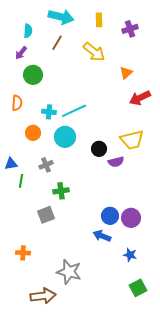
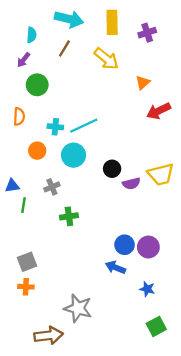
yellow rectangle: (99, 20) -> (112, 22), size x1.5
yellow trapezoid: (132, 140) -> (161, 174), moved
gray square: (46, 215) -> (27, 262), moved

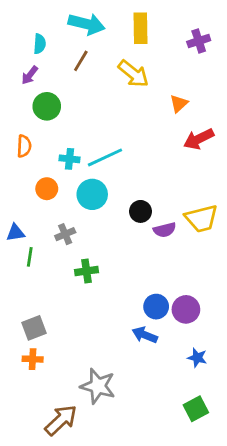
purple cross: (147, 33) -> (199, 41), moved
blue star: (147, 289) -> (197, 358), moved
brown arrow: (49, 335) -> (61, 420), turned -36

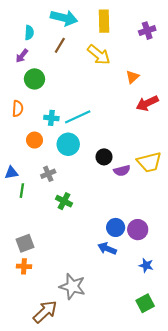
green cross: (87, 271) -> (64, 201), turned 35

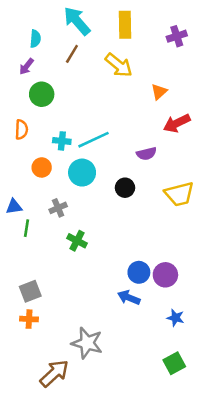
cyan arrow: (64, 18) -> (77, 21), turned -145
purple semicircle: (122, 171) -> (146, 154), moved

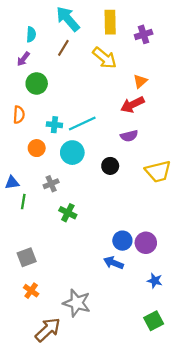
purple cross: (177, 36) -> (144, 34), moved
red arrow: (177, 123) -> (132, 105), moved
orange cross: (29, 319) -> (31, 291), moved, turned 32

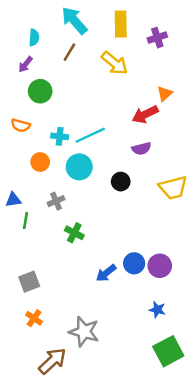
orange triangle: (140, 81) -> (165, 94), moved
orange semicircle: (19, 115) -> (21, 125), turned 102
blue arrow: (114, 263) -> (106, 273), moved, turned -60
blue star: (155, 281) -> (157, 310), moved
green square: (154, 321) -> (168, 351), size x1.4

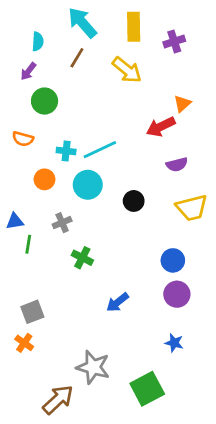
purple semicircle: (141, 149) -> (177, 164), moved
blue circle: (134, 263) -> (173, 260), moved
orange cross: (34, 318) -> (24, 343), moved
green square: (168, 351) -> (147, 389), moved

